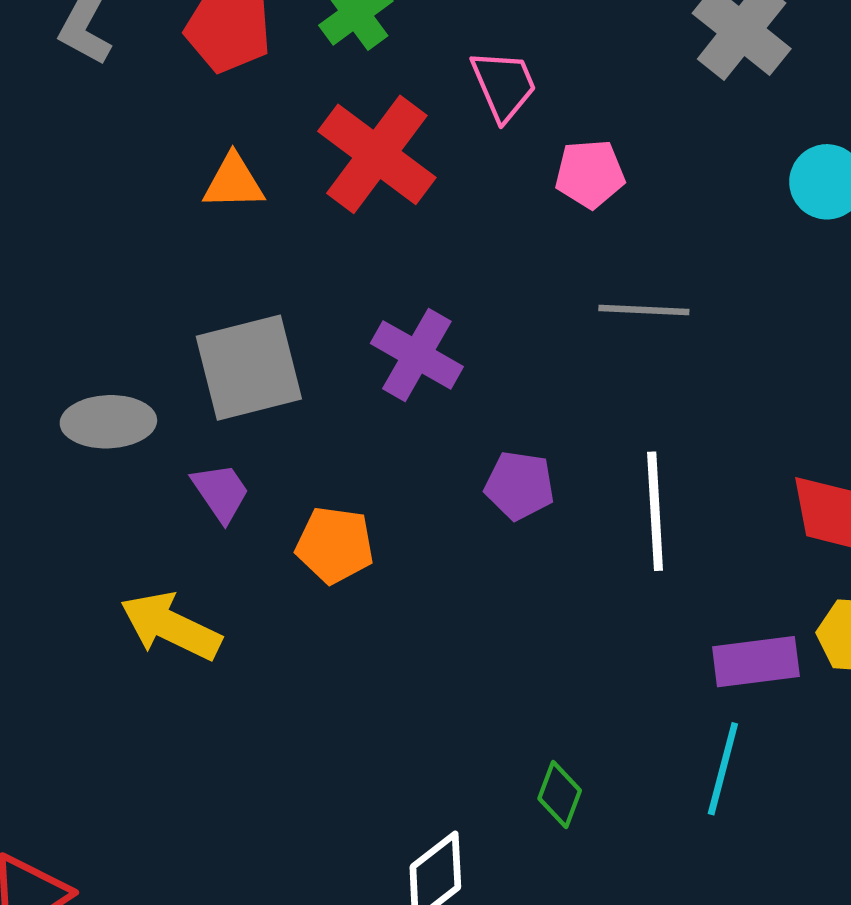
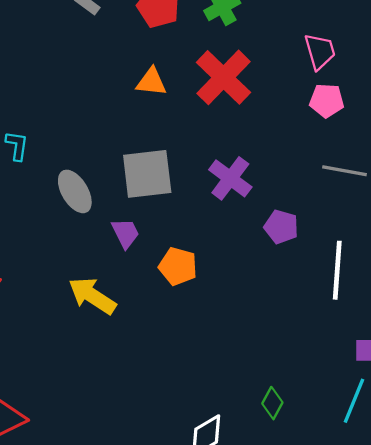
pink trapezoid: (504, 85) -> (320, 51), moved
gray ellipse: (108, 422) -> (75, 191), turned 54
purple pentagon: (519, 485) -> (281, 227), moved

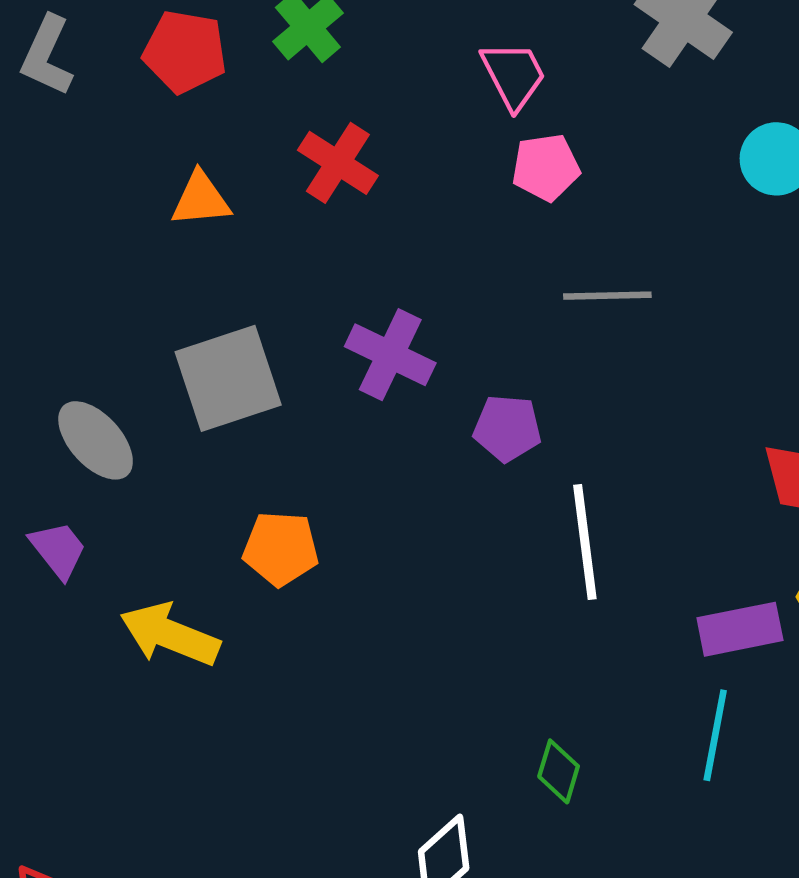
red cross: (223, 77) -> (338, 163), size x0.7
purple trapezoid: (125, 233) -> (58, 550), moved
orange pentagon: (178, 266) -> (281, 549), moved
white line: (337, 270) -> (585, 542), moved

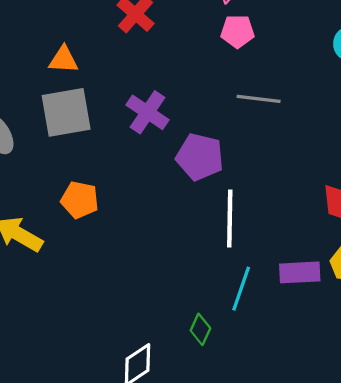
orange triangle: (201, 199) -> (63, 60), moved
purple pentagon: (507, 428) -> (200, 157), size x1.4
cyan line: (715, 735) -> (241, 289), moved

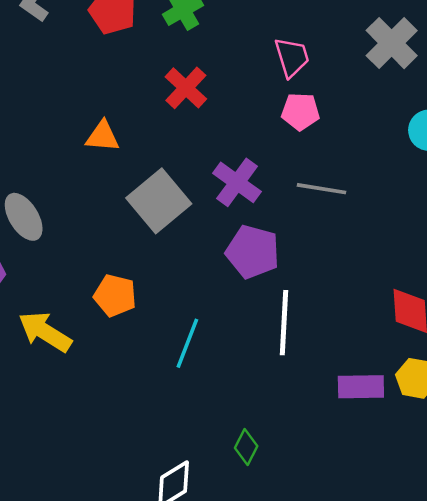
gray square: (66, 112) -> (159, 201), moved, turned -32
purple cross: (148, 112) -> (237, 182), moved
cyan line: (241, 289) -> (187, 343), moved

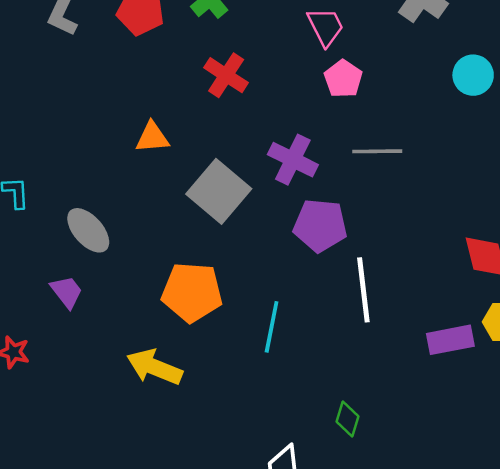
pink pentagon: (300, 111) -> (343, 79), turned -30
orange pentagon: (115, 295) -> (192, 292), size x1.4
yellow arrow: (45, 332) -> (154, 367), moved

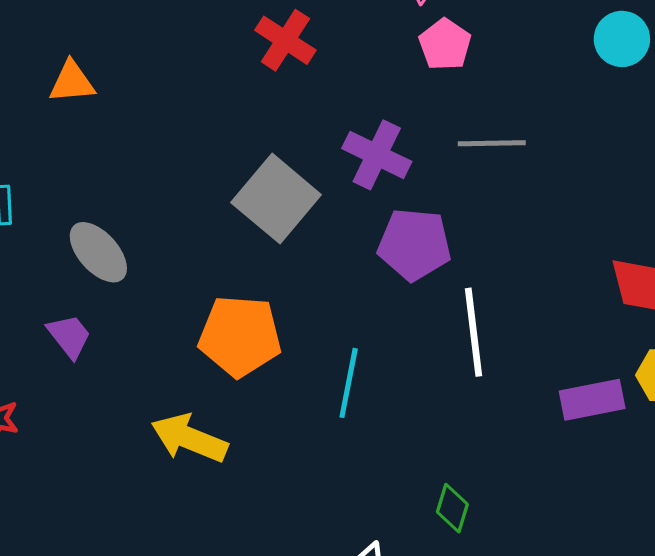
orange triangle: (152, 137) -> (72, 82), moved

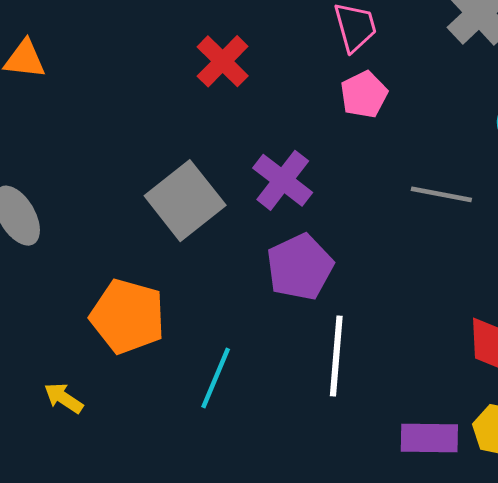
gray line: (492, 143) -> (441, 194), moved
purple pentagon: (414, 244) -> (300, 267), turned 30
yellow arrow: (189, 438) -> (64, 398), size x0.6

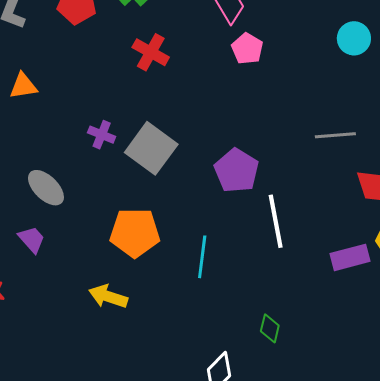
purple cross: (283, 180) -> (102, 135), moved, size x0.7
gray line: (441, 194) -> (335, 135), moved
yellow arrow: (64, 398) -> (108, 297), size x1.4

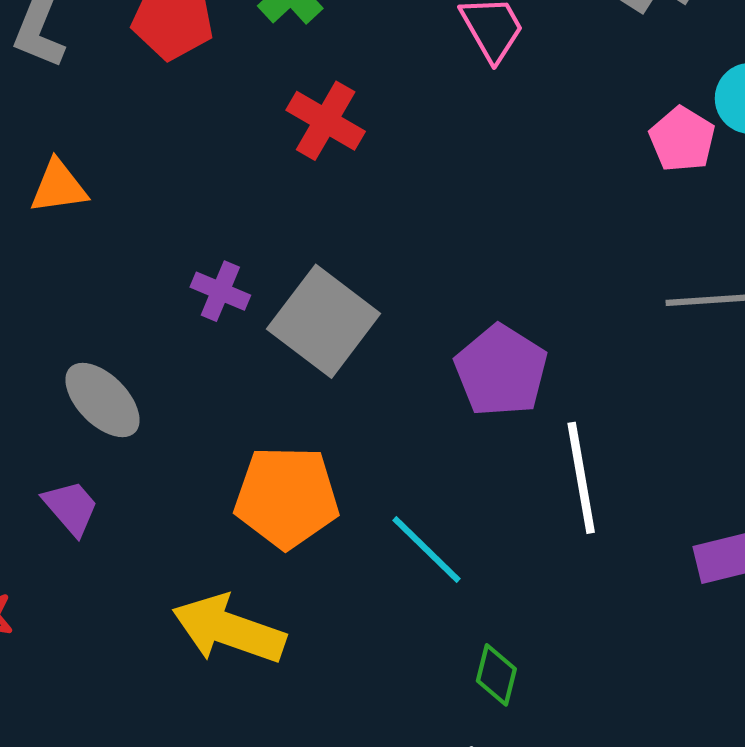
pink pentagon: (247, 49) -> (682, 139), moved
cyan line: (202, 257) -> (427, 550), turned -54
yellow arrow: (108, 297) -> (229, 629), size x1.4
green diamond: (270, 328) -> (496, 675), moved

